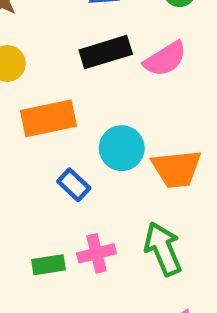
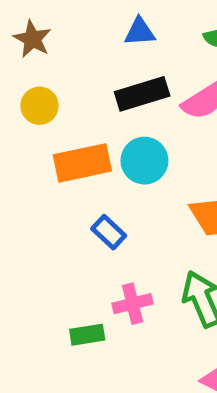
cyan circle: (122, 148) -> (144, 161), moved
green rectangle: (49, 265) -> (87, 335), moved

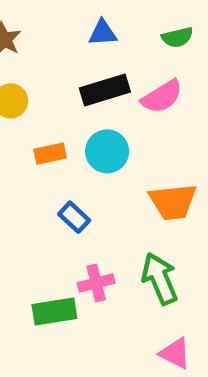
orange rectangle: (82, 163) -> (50, 154), size x0.6
green rectangle: (87, 335) -> (54, 312), size x1.4

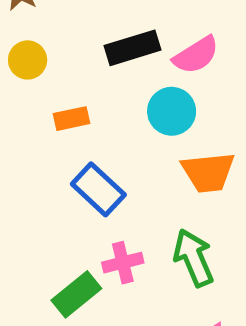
cyan circle: (107, 151) -> (172, 111), moved
blue rectangle: (74, 217) -> (98, 189), size x1.5
green rectangle: (54, 312) -> (76, 294), turned -30

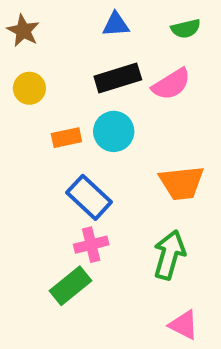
cyan circle: (172, 111) -> (114, 131), moved
green arrow: (194, 258) -> (169, 255), turned 39
pink cross: (123, 263) -> (91, 245), moved

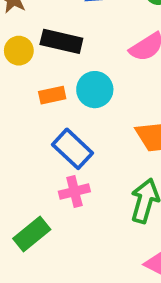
black rectangle: (118, 78) -> (61, 41), moved, turned 30
green rectangle: (71, 286) -> (32, 234), moved

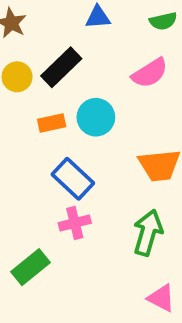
black rectangle: (61, 41) -> (61, 67), turned -57

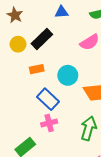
cyan circle: (96, 117) -> (68, 75), moved

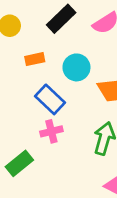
black rectangle: (42, 39) -> (61, 19), moved

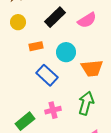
pink cross: (51, 131) -> (53, 110), moved

